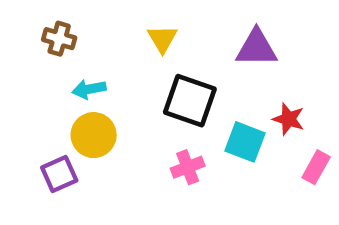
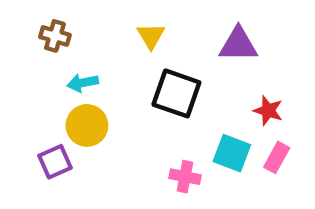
cyan square: (245, 142) -> (232, 153), moved
pink cross: (188, 167) -> (185, 177), moved, turned 32
pink rectangle: (316, 167) -> (277, 157), moved

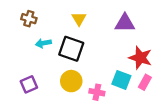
black square: (176, 93) -> (71, 49), moved
red star: (268, 111) -> (140, 58), size x1.5
yellow circle: (87, 125) -> (71, 81), moved

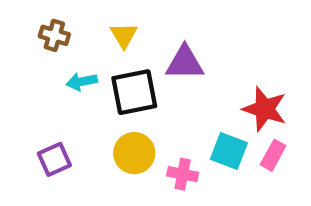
yellow triangle: (79, 19) -> (124, 35), moved
purple triangle: (125, 23) -> (185, 63), moved
black square: (71, 49) -> (134, 92), turned -30

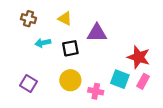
yellow triangle: (124, 35) -> (65, 19), turned -32
black square: (134, 92) -> (70, 48), size x0.7
purple square: (54, 159) -> (29, 84), turned -35

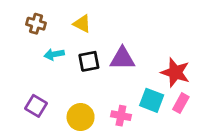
purple triangle: (97, 33) -> (122, 59), moved
yellow circle: (70, 80) -> (81, 117), moved

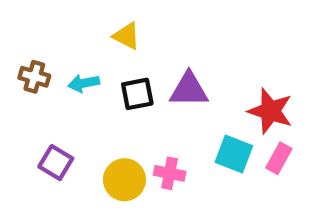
brown cross: (36, 24) -> (34, 77), moved
pink cross: (121, 116) -> (170, 173), moved

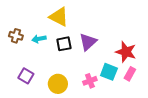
yellow triangle: (127, 36) -> (59, 17), size x1.5
purple triangle: (189, 90) -> (88, 42), turned -42
pink cross: (170, 173) -> (90, 81), moved, turned -32

